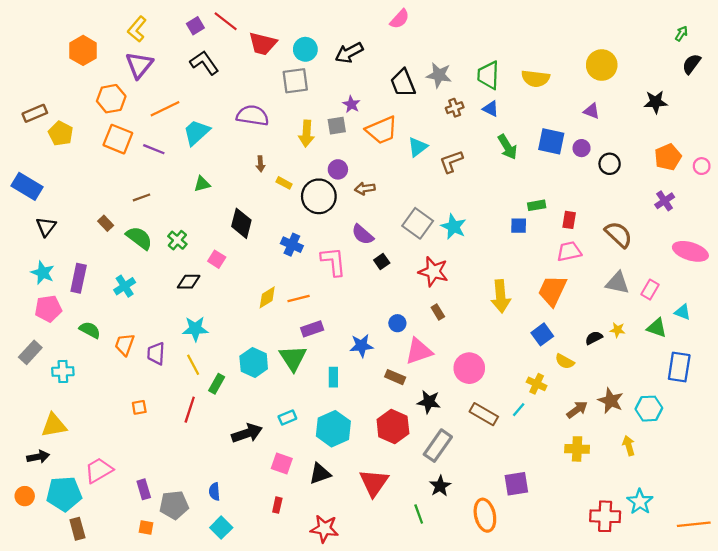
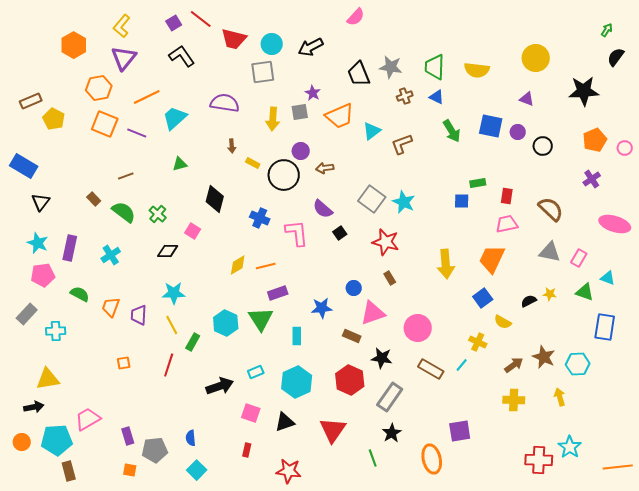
black star: (656, 102) -> (584, 91), size x1.4

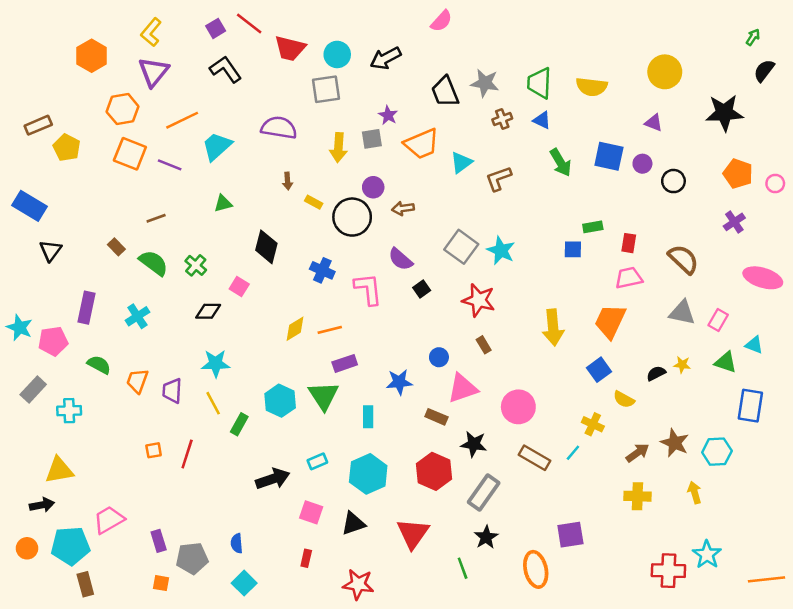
orange pentagon: (595, 140) -> (738, 174), turned -30
cyan star: (38, 243) -> (20, 327), moved
red line: (169, 365) -> (187, 454), moved

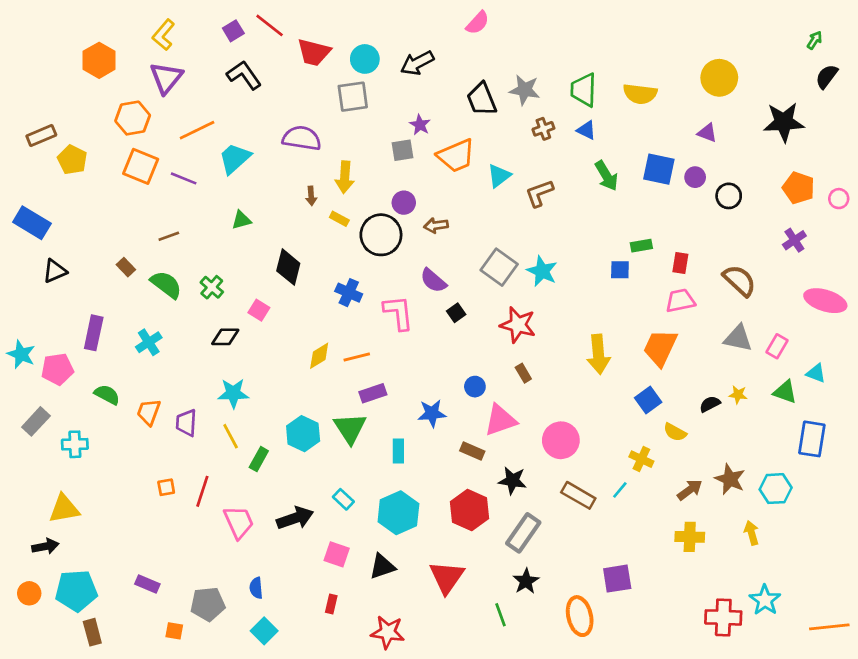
yellow arrow: (338, 148) -> (345, 177), moved
black triangle: (51, 251) -> (55, 271), turned 30
cyan rectangle: (317, 461) -> (343, 499), turned 66
pink trapezoid: (109, 520) -> (239, 522), moved, turned 96
purple rectangle: (159, 541) -> (147, 584), moved, turned -50

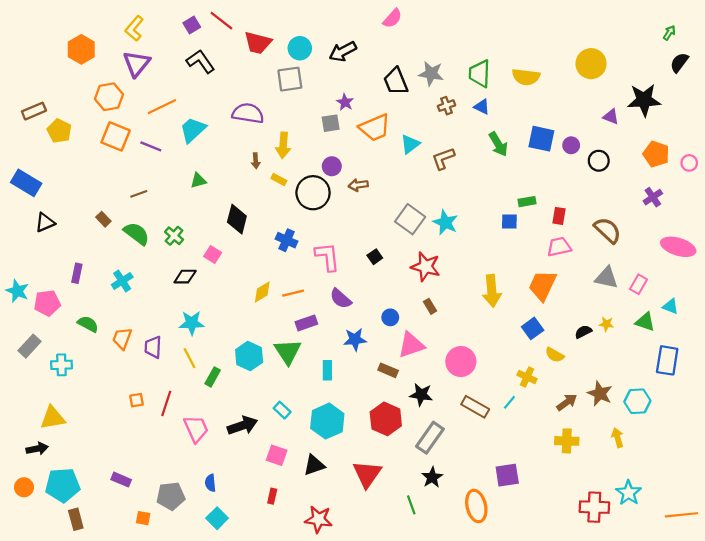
purple triangle: (707, 133) -> (611, 117), moved
purple semicircle: (433, 280) -> (341, 299), moved
purple rectangle: (94, 333) -> (77, 273), size x0.7

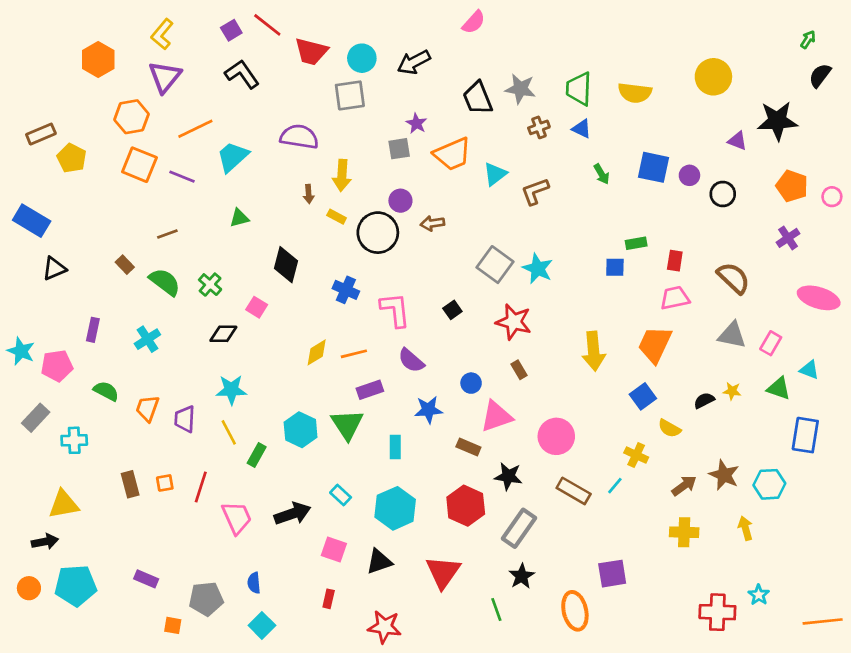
green arrow: (498, 144) -> (602, 174), size x0.7
cyan star: (629, 493) -> (759, 595), size x0.7
brown rectangle: (76, 519) -> (130, 484), moved

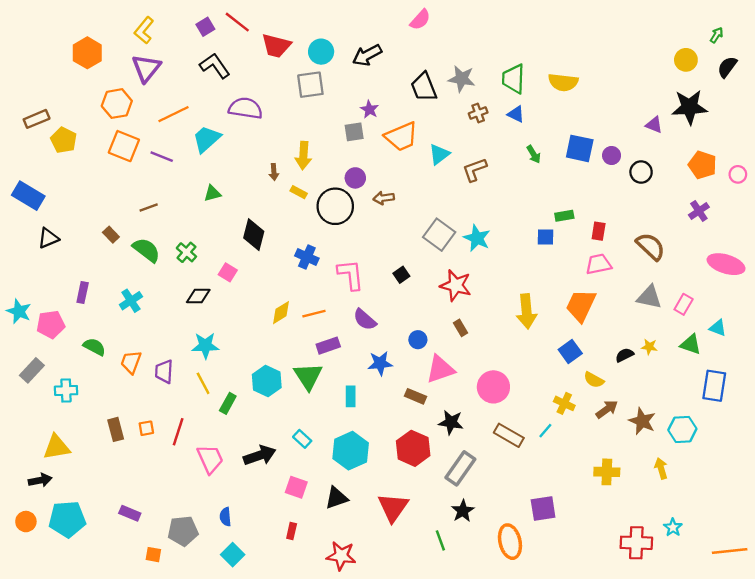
yellow circle: (713, 77) -> (686, 60), moved, size x0.7
purple semicircle: (299, 137) -> (246, 108), moved
brown arrow: (684, 486) -> (607, 409), moved

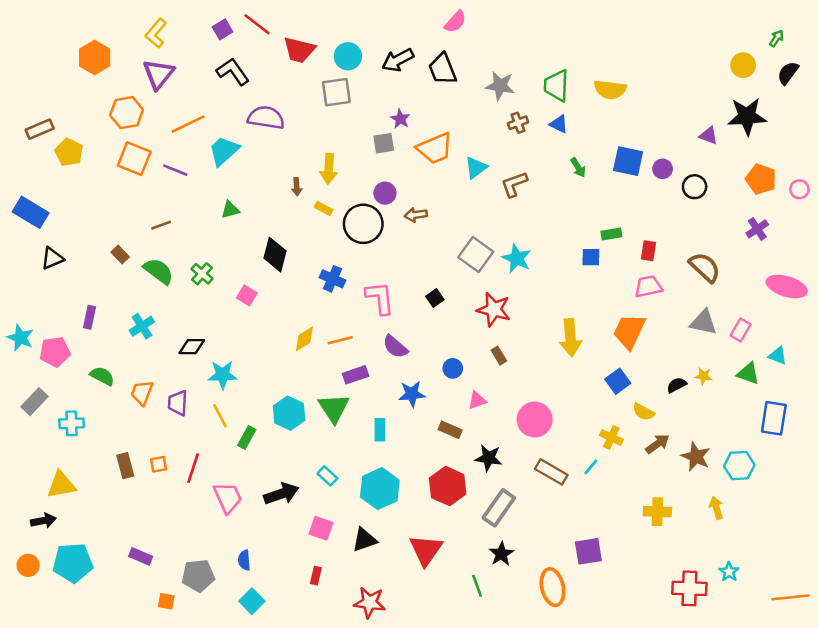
black trapezoid: (424, 87) -> (443, 69), moved
black diamond: (198, 296) -> (192, 347), moved
pink triangle: (440, 369) -> (477, 400), size x0.6

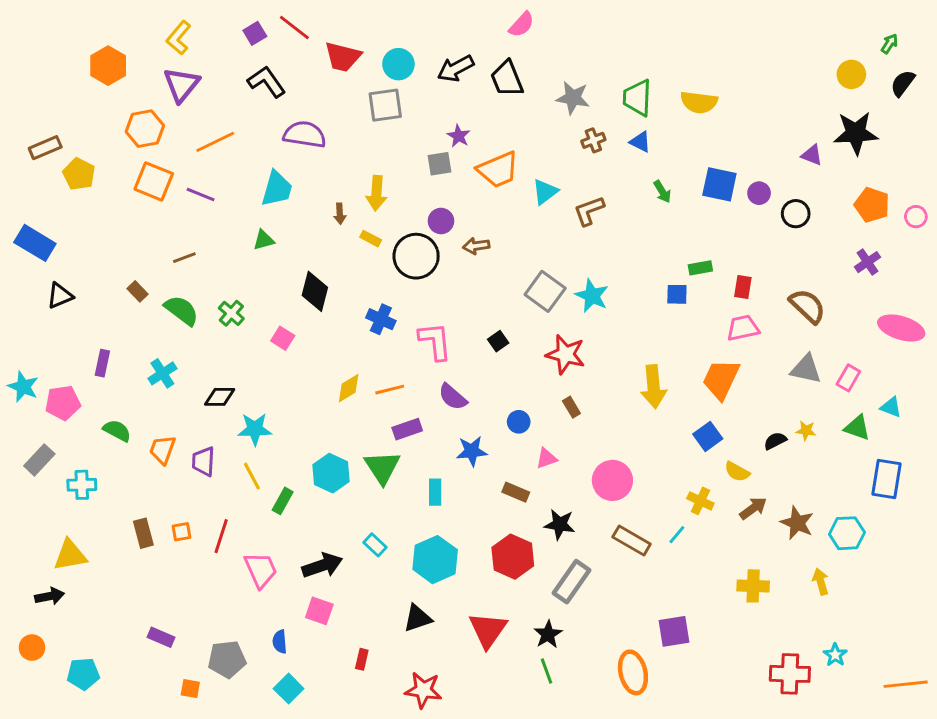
cyan trapezoid: (224, 151) -> (277, 189), moved, turned 148
pink square: (321, 528) -> (319, 611), moved
black star: (501, 554) -> (548, 634), moved
cyan pentagon: (73, 563) -> (83, 674), moved, size x0.7

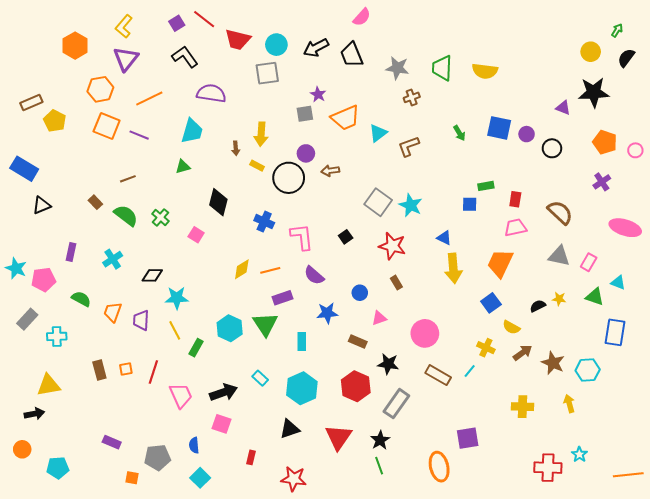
blue triangle: (640, 142) -> (444, 238), moved

